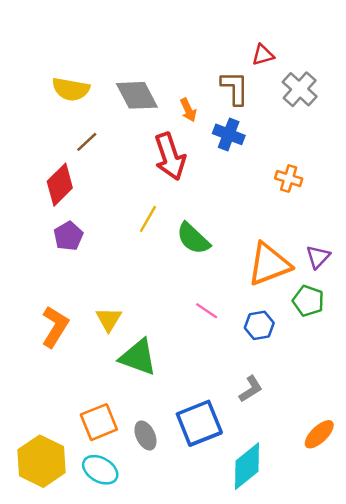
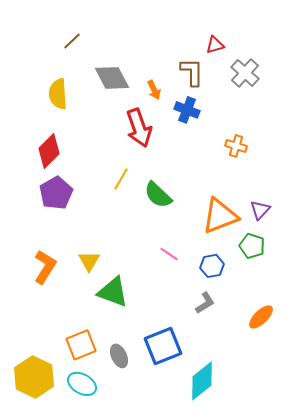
yellow semicircle: (71, 89) -> (58, 94), moved, turned 76
brown line: (87, 142) -> (72, 41), moved
purple pentagon: (68, 236) -> (56, 193), size x1.4
gray L-shape: (251, 389) -> (205, 303), moved
orange ellipse: (319, 434) -> (261, 317), moved

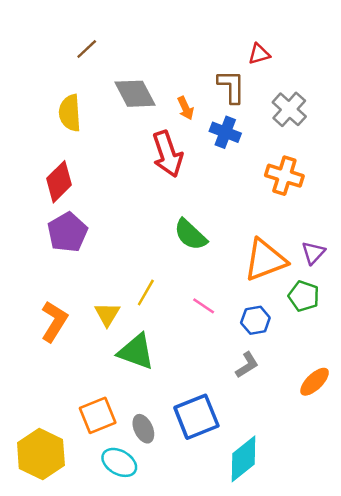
gray cross: (245, 73) -> (289, 109), moved
orange cross: (236, 146) -> (284, 176), size x1.4
yellow line: (121, 179) -> (146, 293), moved
cyan ellipse: (82, 384) -> (119, 462), moved

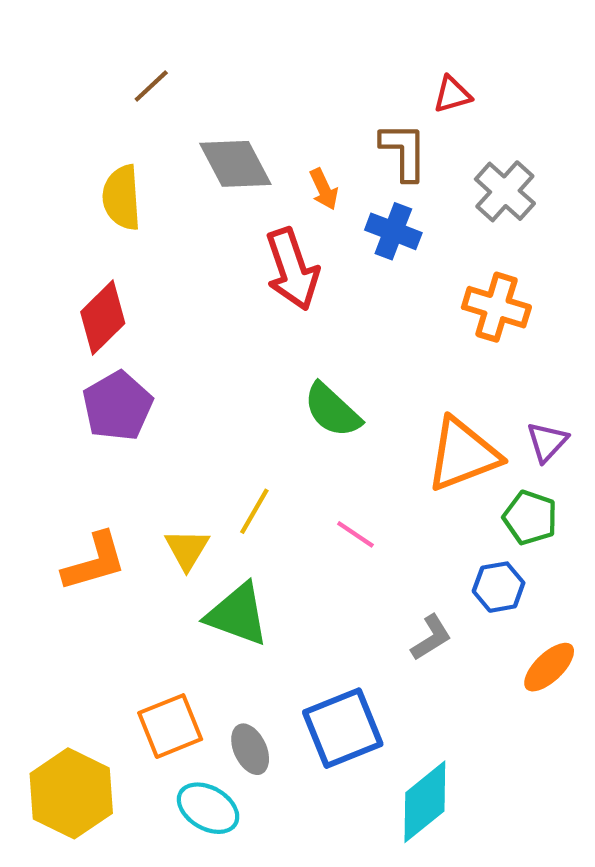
blue hexagon: (255, 320) -> (499, 587), moved
orange L-shape: (54, 321) -> (94, 562), turned 42

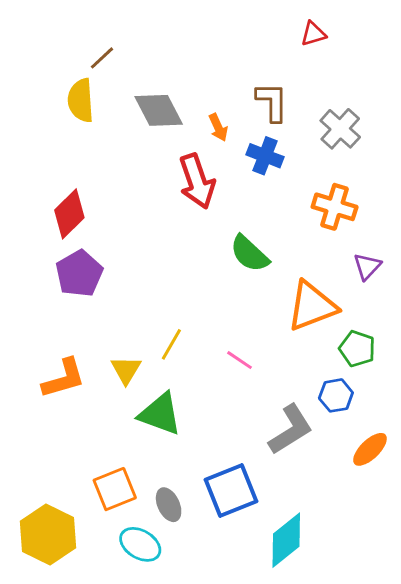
red triangle: (452, 94) -> (313, 34), moved
yellow semicircle: (122, 198) -> (81, 100), moved
green semicircle: (332, 410) -> (249, 254), moved
purple triangle: (547, 442) -> (367, 266), moved
gray L-shape: (431, 638) -> (291, 430), size x1.6

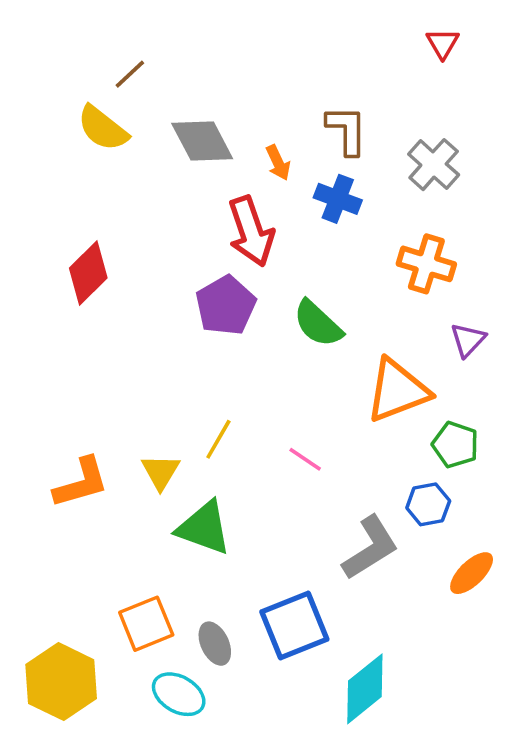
red triangle: (313, 34) -> (443, 43), moved, turned -44
yellow semicircle: (81, 100) -> (103, 128), turned -48
purple pentagon: (79, 273) -> (226, 306), moved

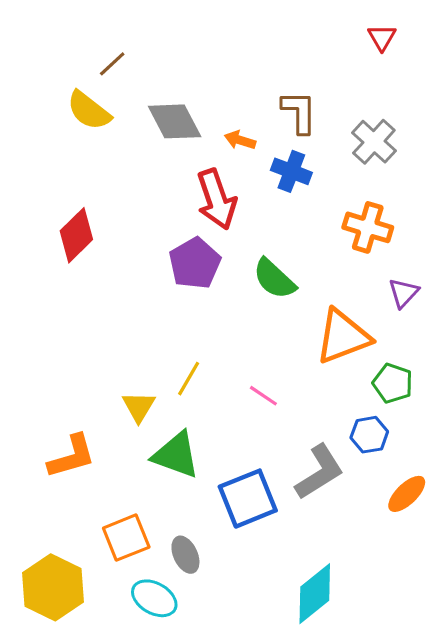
orange arrow: (278, 163) -> (240, 140), turned 132
orange L-shape: (81, 483) -> (72, 456), moved
blue square: (294, 626) -> (248, 499), moved

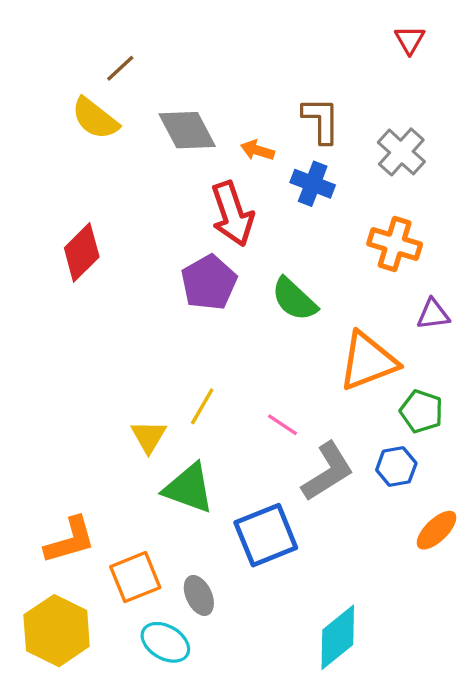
purple triangle: (404, 293) -> (433, 314), turned 40
orange L-shape: (72, 456) -> (70, 540), moved
gray L-shape: (319, 472) -> (328, 472), moved

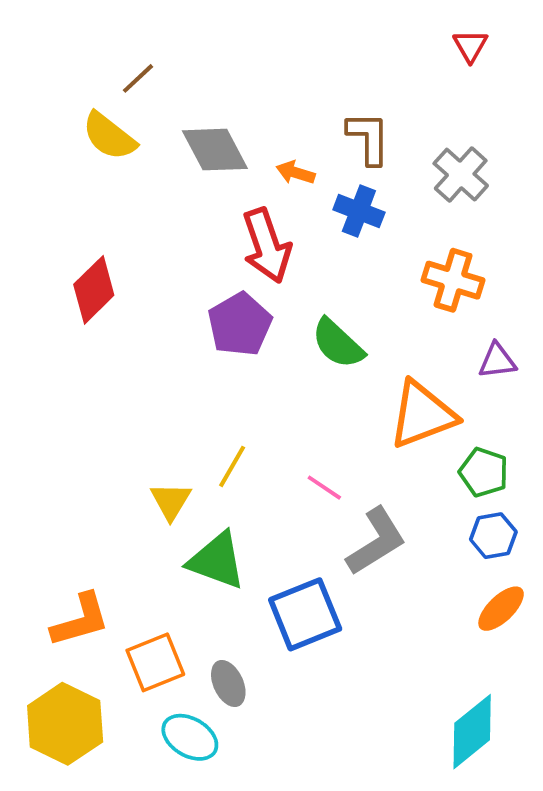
blue hexagon: (396, 467) -> (493, 536), moved
cyan diamond: (338, 637) -> (472, 732), moved

